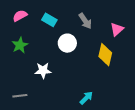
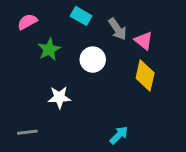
cyan rectangle: (49, 20) -> (81, 16), moved
pink triangle: (117, 29) -> (144, 41), moved, turned -40
green star: (20, 45) -> (49, 49), moved

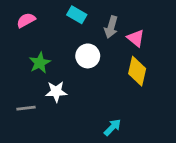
gray arrow: (117, 29) -> (111, 27), turned 50
green star: (49, 49) -> (40, 63), moved
gray line: (27, 132) -> (26, 108), moved

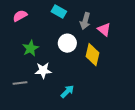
yellow diamond: (137, 71) -> (93, 55), moved
cyan arrow: (112, 127) -> (67, 91), moved

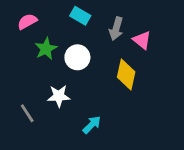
white circle: (67, 43) -> (77, 57), moved
green star: (31, 48) -> (46, 49), moved
gray line: (20, 83) -> (27, 113), turned 64

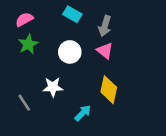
pink triangle: (142, 40) -> (105, 51), moved
green star: (46, 49) -> (28, 44), moved
yellow diamond: (126, 75) -> (109, 90), moved

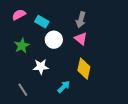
cyan rectangle: (72, 14) -> (42, 22), moved
green star: (28, 44) -> (22, 46), moved
gray line: (24, 103) -> (23, 90), moved

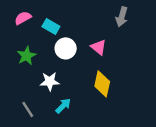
gray arrow: (81, 20) -> (122, 17), moved
cyan arrow: (64, 87) -> (63, 106), moved

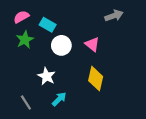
gray arrow: (122, 17) -> (114, 16), turned -126
green star: (27, 56) -> (25, 40), moved
white star: (50, 81) -> (46, 76), turned 30

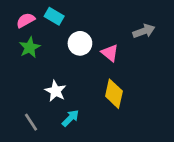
gray arrow: (114, 16) -> (144, 31), moved
cyan rectangle: (48, 25) -> (54, 16), moved
white circle: (61, 45) -> (80, 43), moved

